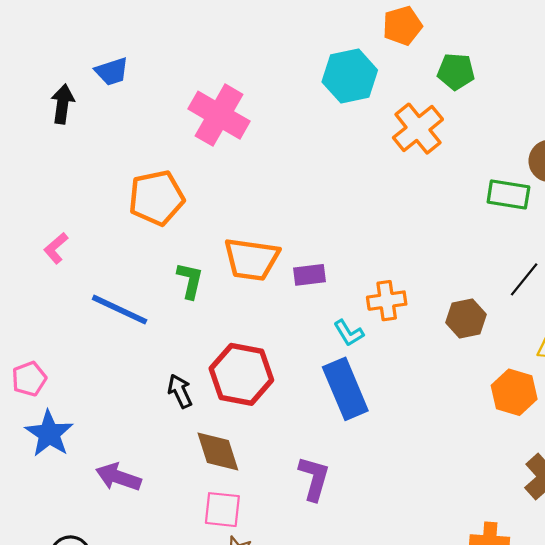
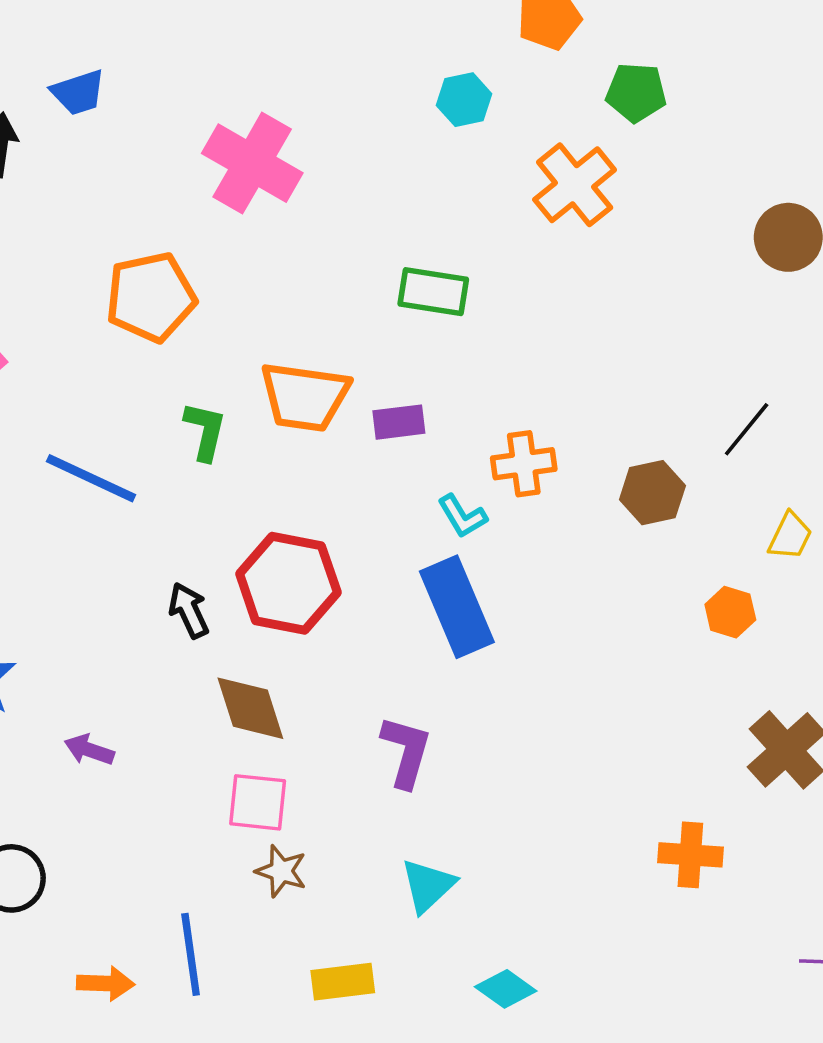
cyan hexagon: (350, 76) -> (464, 100), size x0.6
green rectangle: (508, 194) -> (433, 292), moved
orange hexagon: (514, 392) -> (730, 612), size x0.7
purple arrow: (118, 477) -> (89, 750), size x0.7

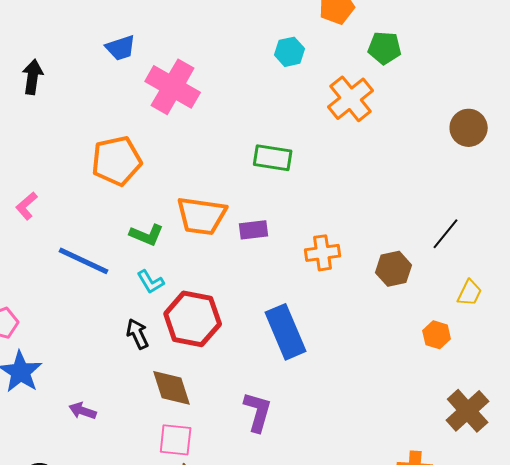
blue trapezoid: (78, 92) -> (121, 48), moved
green L-shape: (205, 431) -> (147, 235), turned 100
cyan L-shape: (462, 516) -> (151, 282), moved

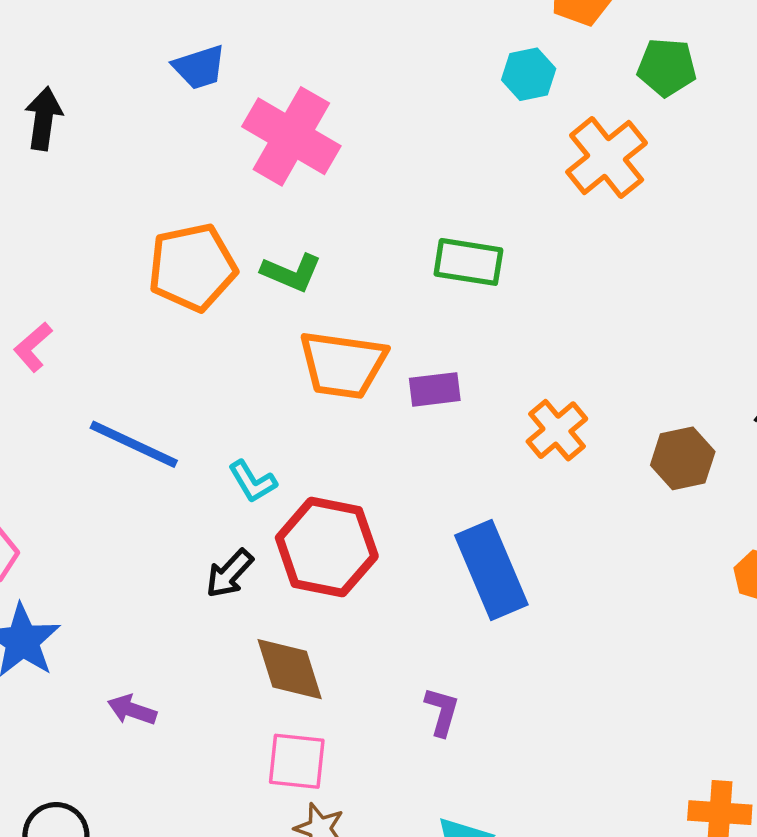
cyan hexagon: (290, 52) -> (529, 74), moved
green L-shape: (147, 235) -> (291, 273), moved
orange cross: (323, 253) -> (557, 430), turned -32
black arrow: (138, 334) -> (229, 574), turned -112
purple L-shape: (258, 412) -> (442, 712), size x0.7

